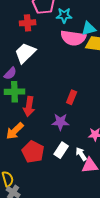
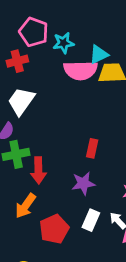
red pentagon: (33, 152) -> (54, 229), turned 30

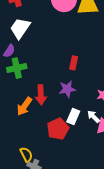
red arrow: (38, 170) -> (41, 95), moved
red pentagon: (54, 229) -> (58, 129), moved

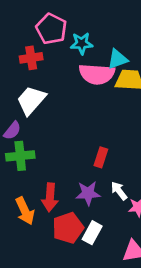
orange arrow: (24, 106) -> (25, 211), turned -66
white arrow: (93, 117) -> (119, 191), moved
red pentagon: (58, 129) -> (68, 228), moved

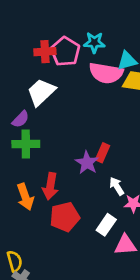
pink pentagon: (51, 29) -> (65, 52), moved
purple star: (88, 193) -> (87, 163), moved, turned 30
white rectangle: (92, 233) -> (106, 225), moved

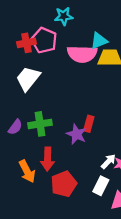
cyan star: (94, 42) -> (64, 16), moved
purple semicircle: (21, 119) -> (15, 127), moved
green cross: (26, 144) -> (40, 124), moved
white arrow: (117, 186) -> (108, 161), moved, turned 84

